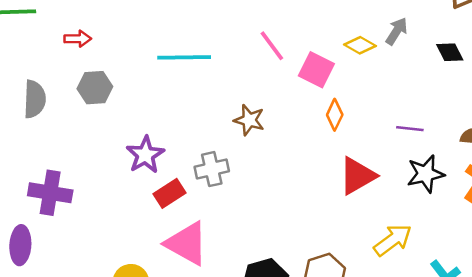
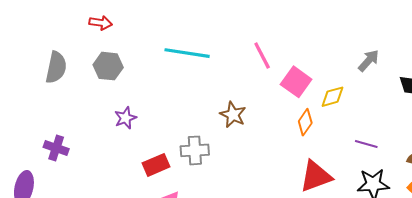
yellow diamond: (360, 45) -> (333, 97), moved, turned -55
purple star: (145, 155) -> (125, 118), moved, size x0.7
purple cross: (50, 193) -> (56, 148), size x0.7

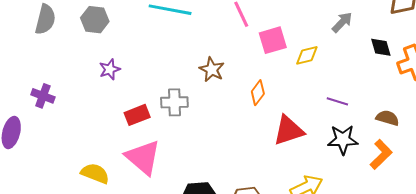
pink square: (296, 82) -> (273, 40), turned 36
orange diamond: (305, 122) -> (258, 93), moved

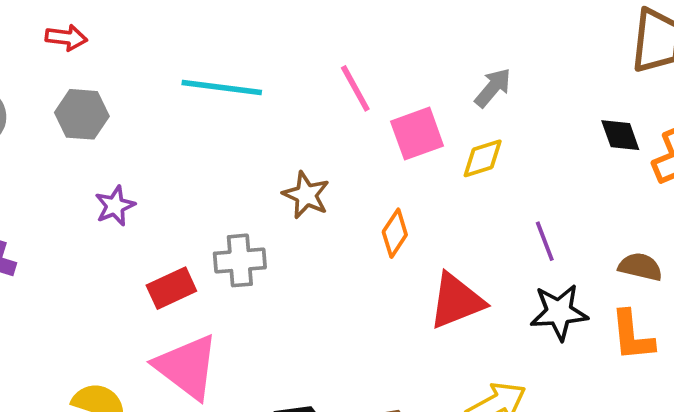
gray arrow: (342, 22) -> (493, 88), moved
purple line: (337, 101) -> (545, 241), turned 55
orange L-shape: (381, 154) -> (632, 336), turned 132

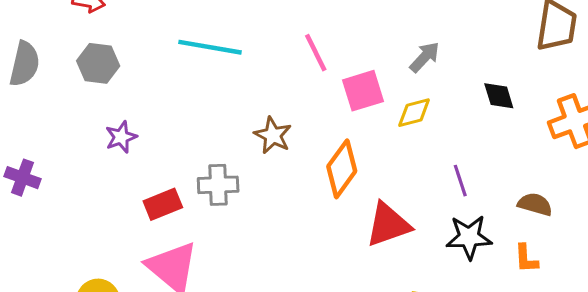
black diamond: (620, 135) -> (499, 96), moved
orange diamond: (395, 233) -> (342, 169), size x1.5
orange L-shape: (632, 336) -> (526, 259), size x0.7

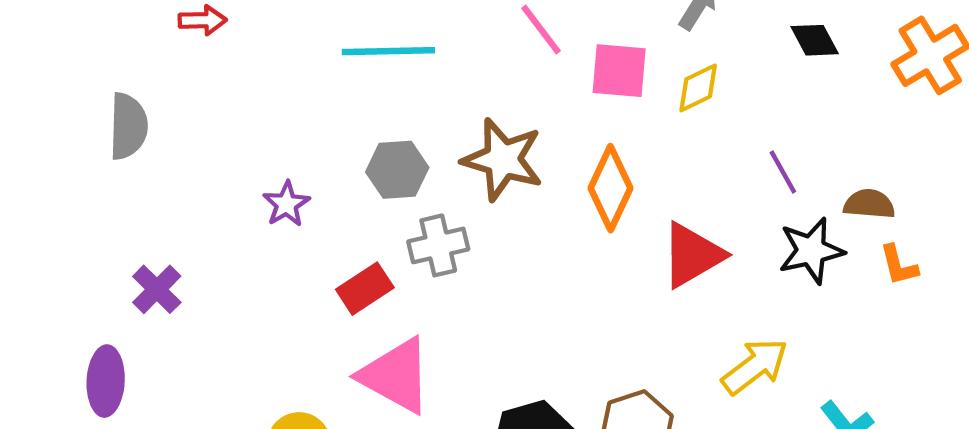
gray hexagon: (98, 63) -> (397, 170), moved
pink square: (363, 91) -> (619, 71), turned 33
brown star: (273, 135) -> (503, 159), size x1.5
purple cross: (22, 178) -> (157, 289), turned 36
brown semicircle: (535, 204) -> (869, 204), moved

